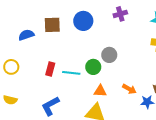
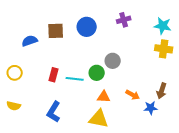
blue L-shape: (50, 106) -> (54, 112), turned -30

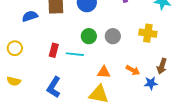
yellow cross: (164, 49) -> (148, 33), moved
green circle: (97, 73) -> (89, 36), moved

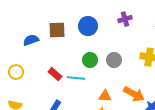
red rectangle: (54, 50) -> (55, 74), turned -64
orange arrow: (133, 70) -> (134, 94), size x1.5

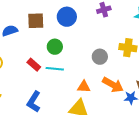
green circle: (90, 60) -> (55, 47), moved
gray circle: (114, 60) -> (100, 57), moved

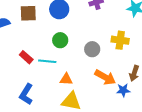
green circle: (55, 47) -> (60, 40), moved
orange triangle: (84, 87) -> (66, 79), moved

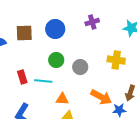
gray circle: (92, 49) -> (80, 67), moved
red rectangle: (26, 57) -> (22, 77), turned 32

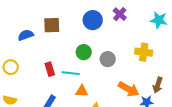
purple cross: (92, 22) -> (120, 14), turned -32
blue circle: (55, 29) -> (93, 20), moved
orange triangle: (62, 99) -> (82, 91), moved

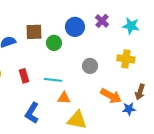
cyan star: (159, 20) -> (131, 26), moved
green circle: (84, 52) -> (54, 43), moved
red rectangle: (50, 69) -> (24, 76), moved

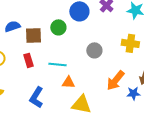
brown square: (34, 32) -> (33, 35), moved
orange arrow: (111, 96) -> (115, 80), turned 100

